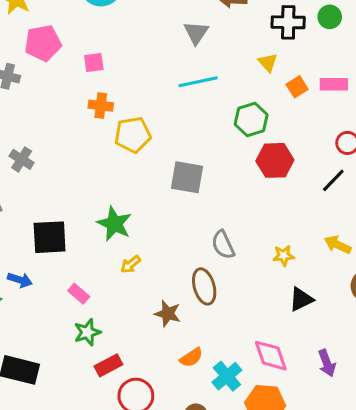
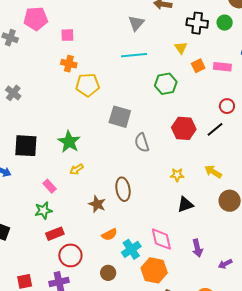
red hexagon: (275, 160) -> (184, 128), moved
gray semicircle: (223, 245) -> (142, 143), moved
pink rectangle: (79, 294) -> (50, 186), moved

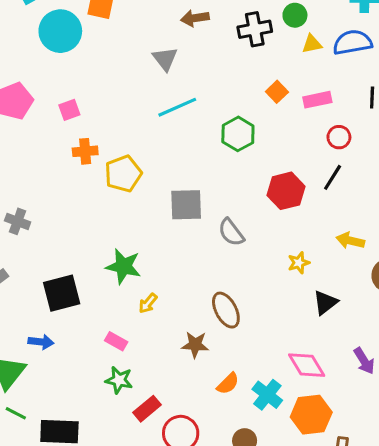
yellow triangle: (181, 48) -> (312, 44), moved, turned -48
pink rectangle: (222, 67) -> (317, 100), moved
green star: (43, 210) -> (119, 380), turned -30

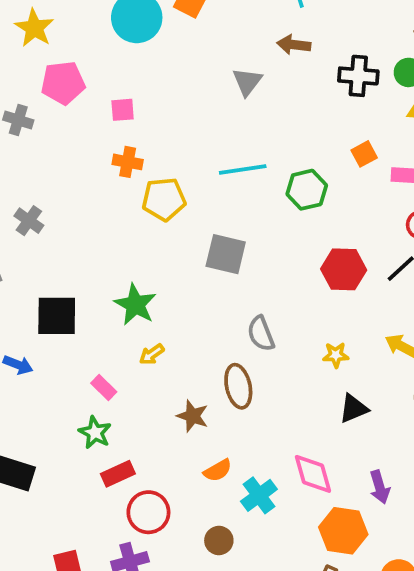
cyan line: (177, 107) -> (243, 170), moved
gray semicircle: (231, 232) -> (261, 334), moved
orange hexagon: (311, 415) -> (343, 531), moved

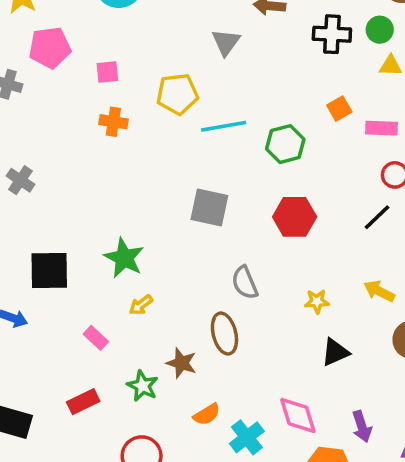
yellow pentagon: (164, 199) -> (177, 94), moved
red hexagon: (344, 269) -> (295, 217), moved
green star: (95, 432) -> (143, 386), moved
red rectangle: (118, 474) -> (83, 402), moved

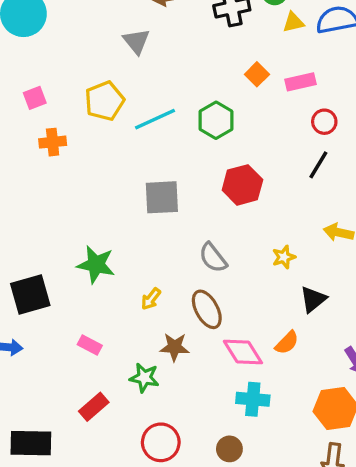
yellow arrow: (141, 305) -> (151, 299), moved
orange semicircle: (207, 414) -> (287, 343), moved
pink diamond: (298, 416) -> (243, 352), moved
cyan cross: (247, 437) -> (253, 399), turned -32

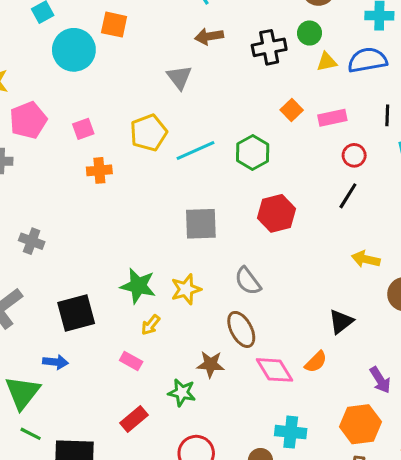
yellow star: (284, 257) -> (186, 289), moved, size x1.4
yellow arrow: (151, 299) -> (151, 325), moved
cyan cross: (253, 399) -> (291, 432), moved

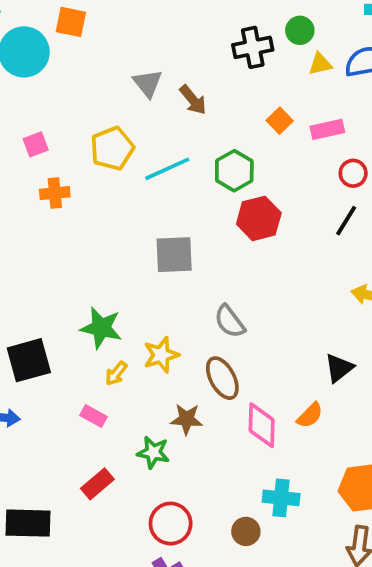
brown arrow: (209, 36) -> (193, 100), moved, turned -120
red hexagon: (277, 213) -> (259, 218), moved
yellow star: (186, 289) -> (161, 355), moved
pink diamond: (274, 370) -> (262, 425), turned 33

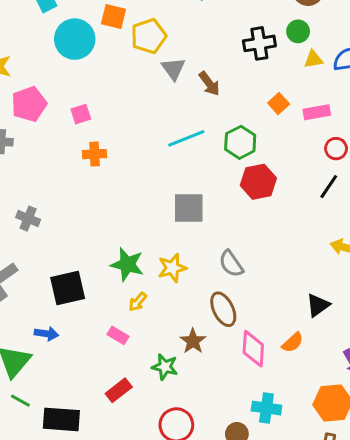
yellow pentagon: (112, 148) -> (149, 36), moved
yellow star: (161, 355) -> (172, 268), moved
brown star: (187, 419) -> (193, 341), turned 30

